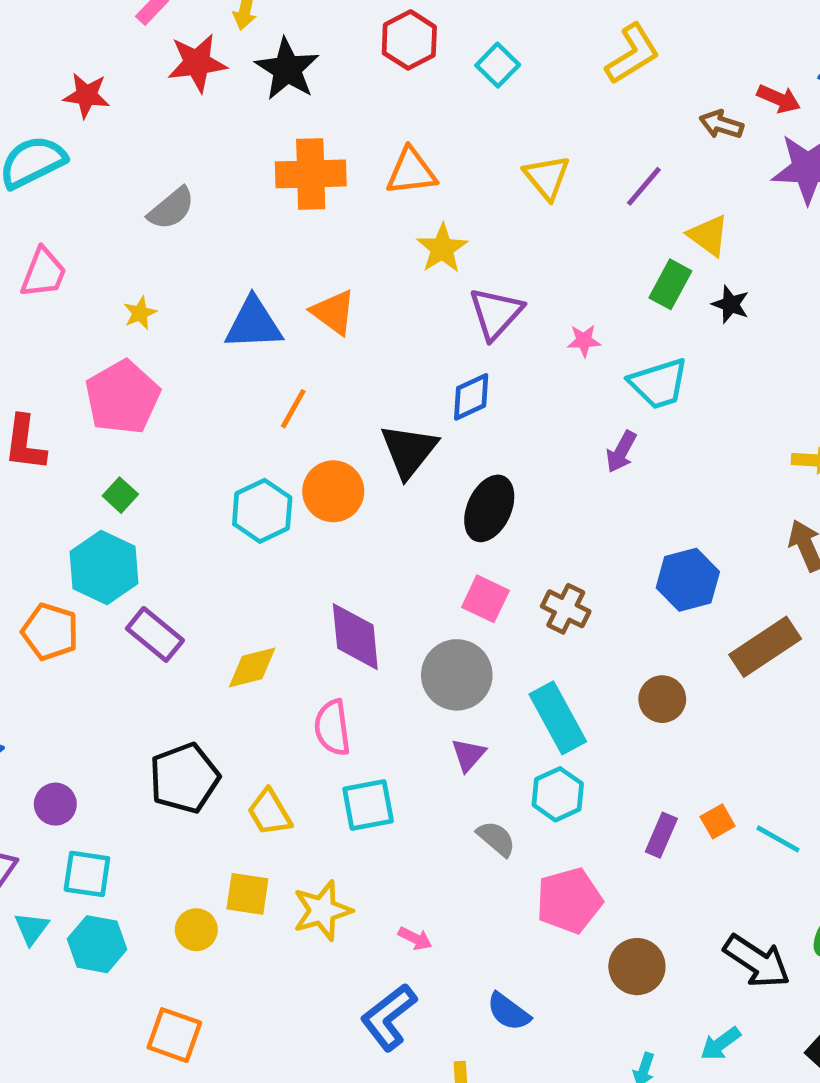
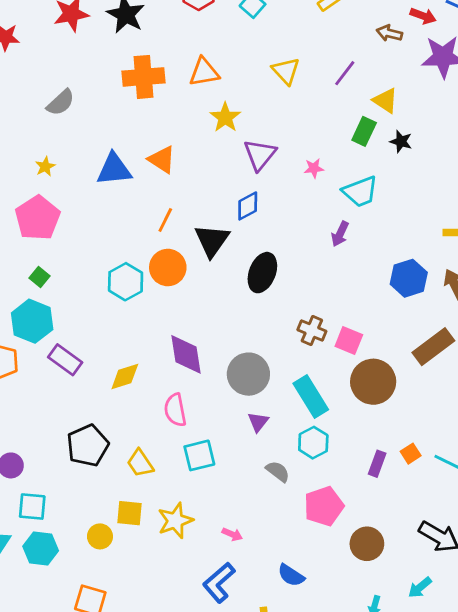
orange line: (293, 409) -> (165, 220), moved
blue hexagon: (688, 580) -> (409, 278), moved
pink square: (485, 599) -> (349, 341), moved
brown circle: (662, 699) -> (373, 382), size x1.6

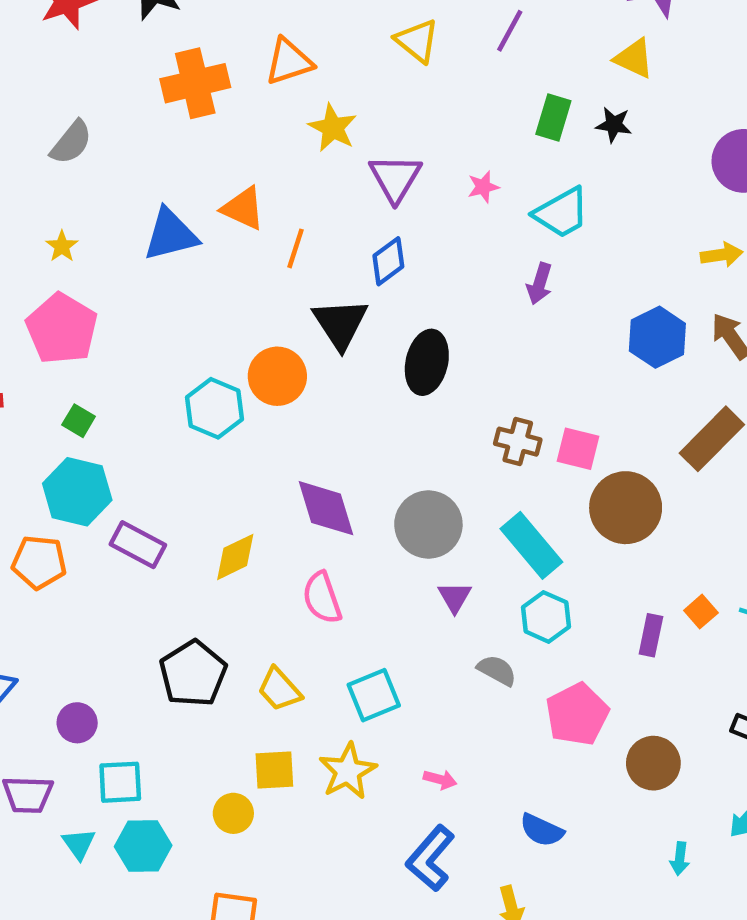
yellow triangle: (385, 101) -> (634, 58), moved
orange line: (165, 220) -> (296, 248), moved
cyan square: (199, 455) -> (374, 695), moved

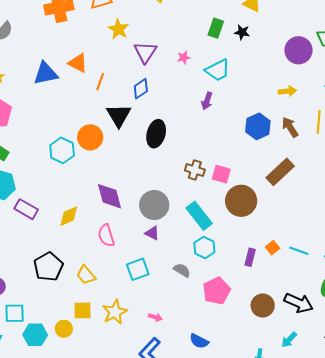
purple triangle: (455, 597) -> (152, 233), moved, turned -35
cyan square: (374, 695) -> (138, 269), moved
brown circle: (653, 763) -> (263, 305), moved
cyan hexagon: (143, 846) -> (35, 335), moved

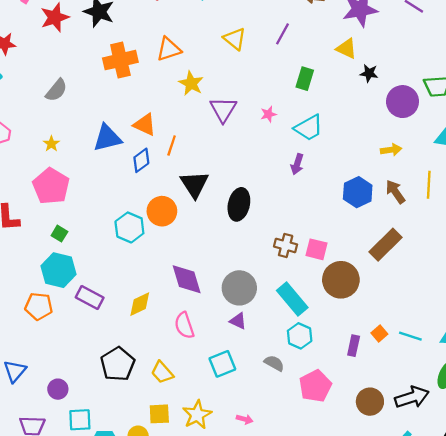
black star: (242, 32) -> (369, 73), moved
blue diamond: (141, 89) -> (141, 160), moved
black arrow: (299, 303) -> (412, 397), turned -40

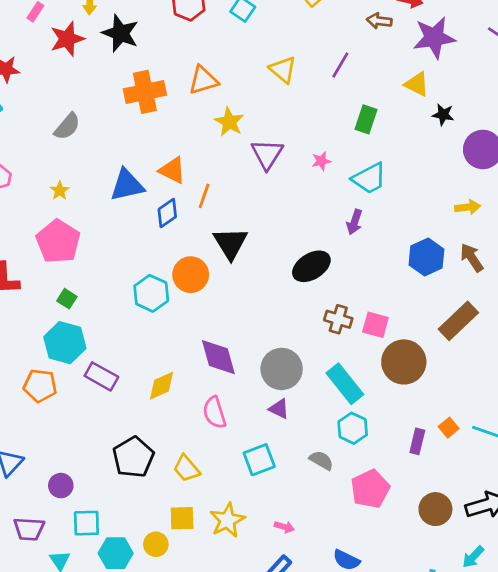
black ellipse: (239, 204) -> (311, 266), moved, turned 44

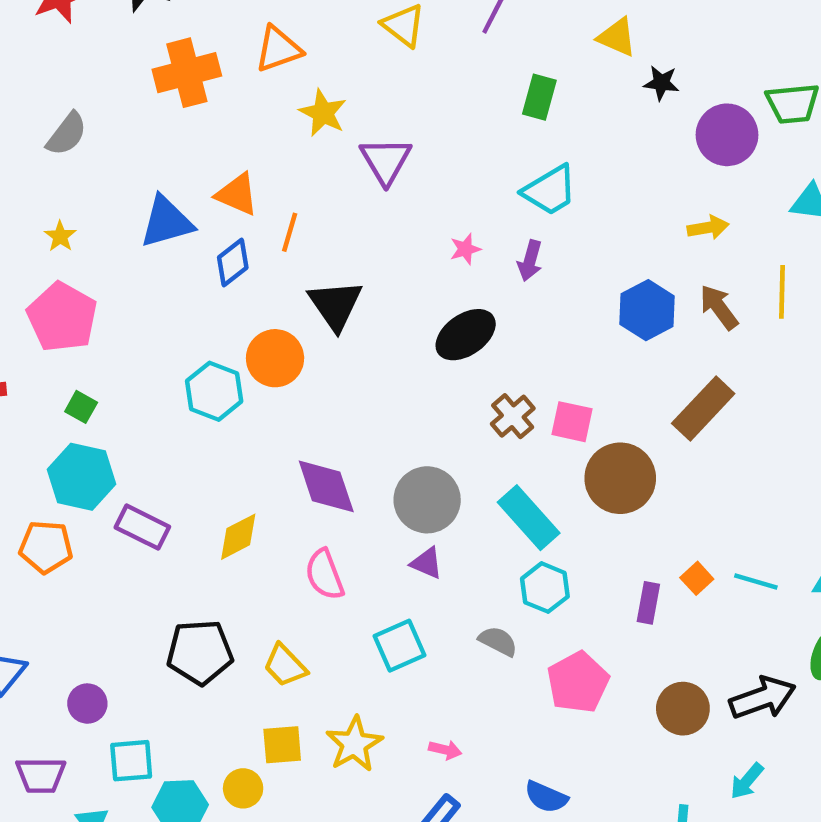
pink star: (321, 161) -> (465, 249), moved
brown cross: (338, 319) -> (513, 416), turned 36
black pentagon: (133, 457) -> (200, 652), turned 30

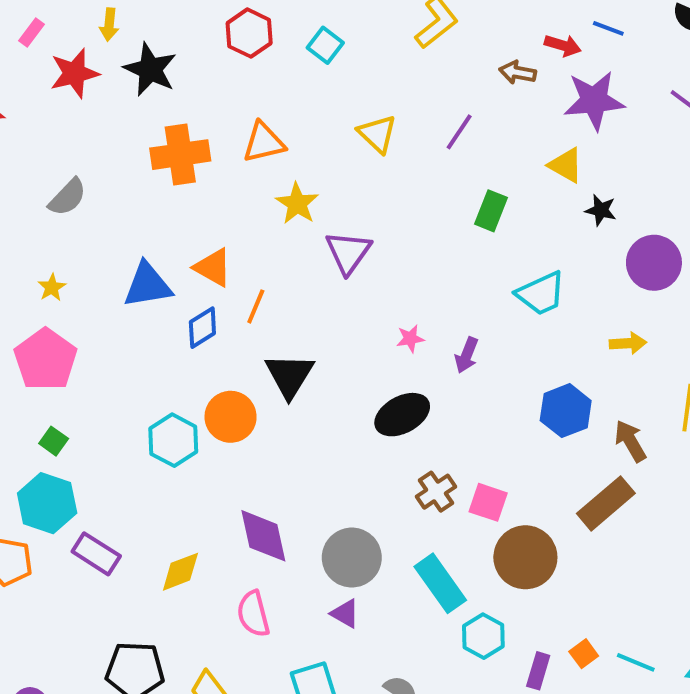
cyan trapezoid: (550, 190) -> (541, 293), moved
brown arrow: (719, 307) -> (630, 441), moved
cyan hexagon: (545, 588) -> (483, 636), moved

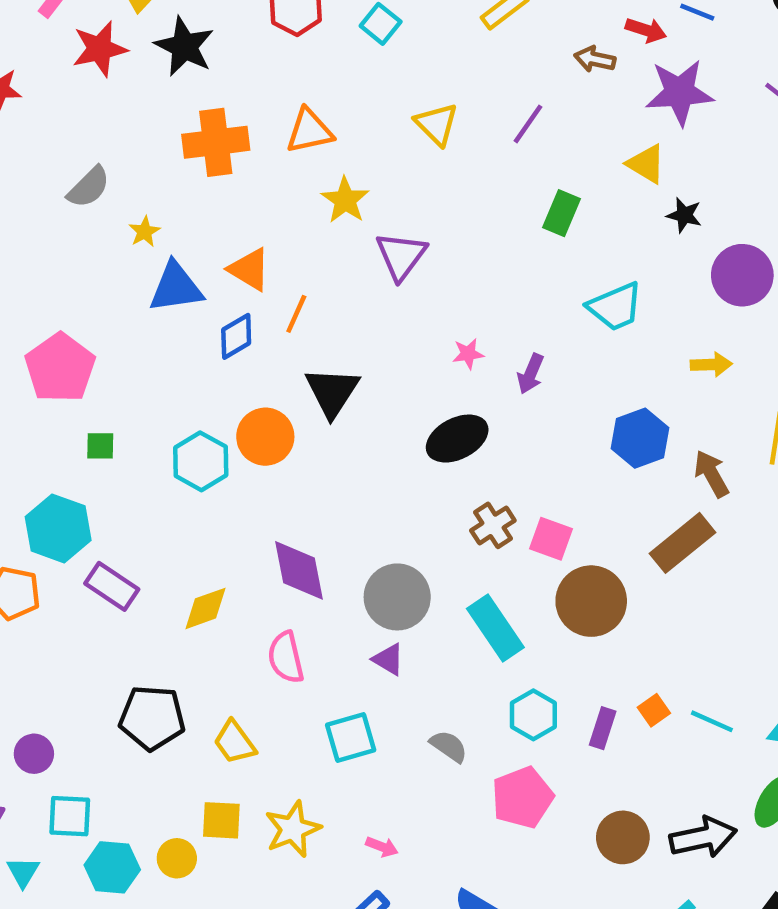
yellow star: (52, 287) -> (145, 232), moved
green square: (54, 441) -> (100, 446), moved, turned -36
cyan hexagon: (483, 636) -> (533, 715), moved

